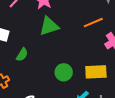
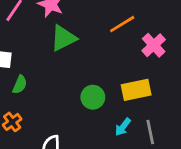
green semicircle: (22, 55) -> (20, 85), moved

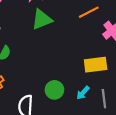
green circle: (93, 97) -> (54, 90), moved

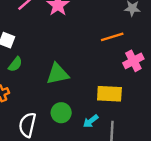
green triangle: (42, 20) -> (58, 74), moved

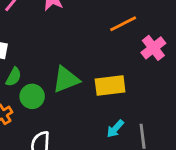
yellow rectangle: (109, 94) -> (110, 85), moved
green circle: (61, 113) -> (32, 96), moved

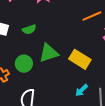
green semicircle: (14, 77) -> (29, 29), moved, turned 40
yellow rectangle: (110, 85) -> (80, 59), turned 35

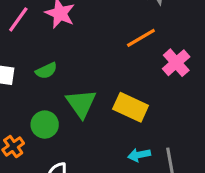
green triangle: (49, 53) -> (81, 103), turned -40
cyan arrow: (82, 90) -> (139, 155), turned 40

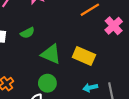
green triangle: (81, 103) -> (51, 54), turned -30
green circle: (45, 125) -> (47, 83), moved

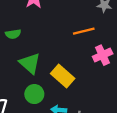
green circle: (47, 83) -> (34, 94), moved

